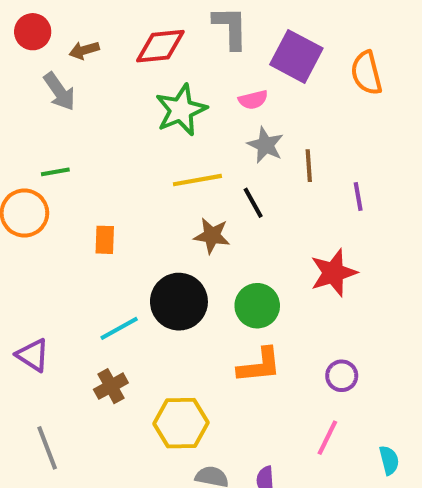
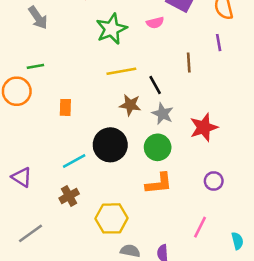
gray star: (265, 145) -> (163, 114), moved
purple line: (358, 197) -> (219, 43), moved
purple circle: (342, 376) -> (214, 181), moved
gray line: (47, 448) -> (30, 233), turned 75

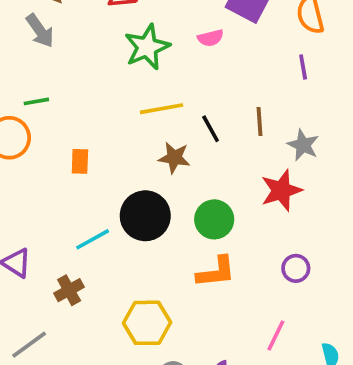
brown line: (189, 63) -> (260, 121), moved
gray star: (163, 114) -> (303, 145), moved
brown cross: (69, 196) -> (69, 290), moved

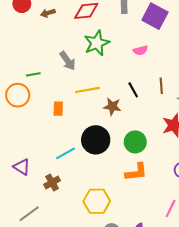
gray arrow: (40, 31) -> (68, 61), moved
pink semicircle: (211, 38) -> (140, 50), moved
yellow line: (162, 109) -> (87, 90), moved

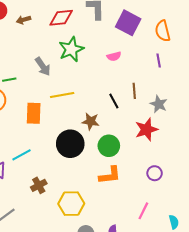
black line: (133, 90) -> (114, 101), moved
brown star: (112, 107) -> (91, 121), moved
orange rectangle: (58, 109) -> (34, 113), size x1.5
cyan line: (66, 153) -> (21, 155), moved
brown cross: (52, 183) -> (39, 185), moved

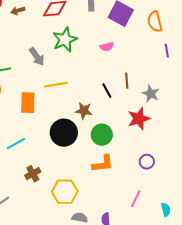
purple line: (159, 60) -> (167, 51), moved

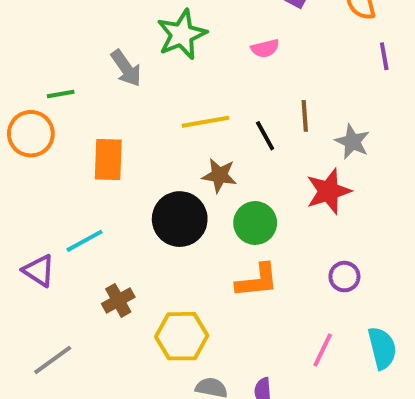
yellow line: (56, 85) -> (206, 122), moved
cyan semicircle: (166, 210) -> (382, 348), moved, size x1.5

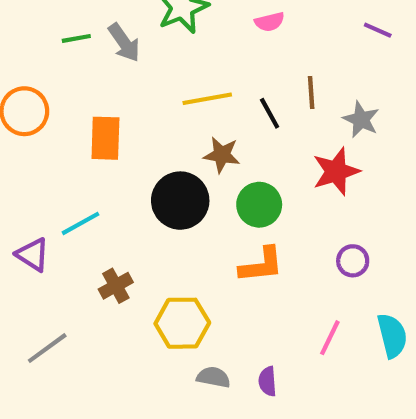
purple line: (384, 56) -> (378, 30), moved, turned -56
green line: (61, 94) -> (76, 38), moved

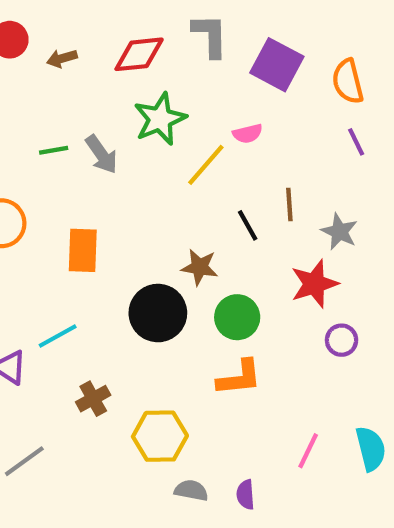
purple line: (378, 30) -> (356, 142), turned 40
yellow line: (207, 99) -> (206, 165), moved, turned -39
purple circle: (353, 261) -> (342, 340), moved

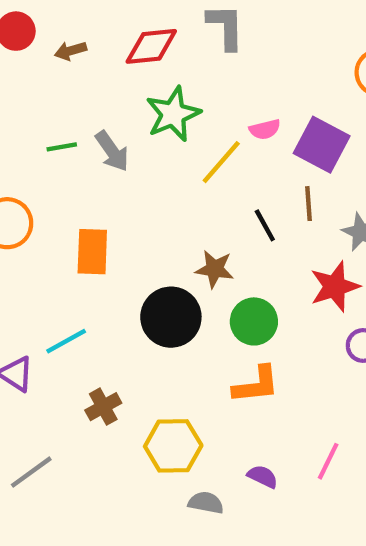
purple square: (277, 65) -> (322, 145), moved
purple semicircle: (246, 495) -> (263, 476), moved, turned 120

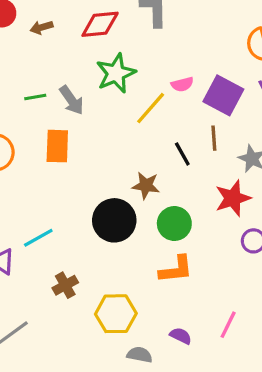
orange rectangle: (92, 252) -> (57, 146), moved

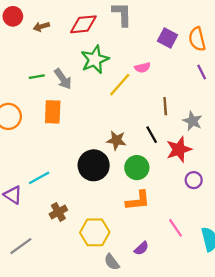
purple square: (223, 95) -> (168, 38), moved, size x0.7
black line: (182, 154) -> (152, 135), moved
pink line: (228, 325) -> (175, 228), moved, turned -60
purple semicircle: (181, 336) -> (141, 248), turned 112
gray semicircle: (140, 355) -> (112, 262), turned -138

